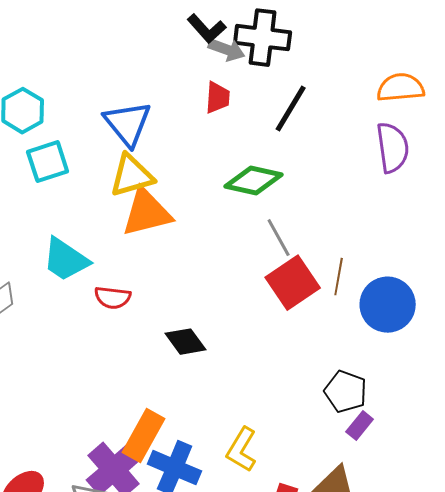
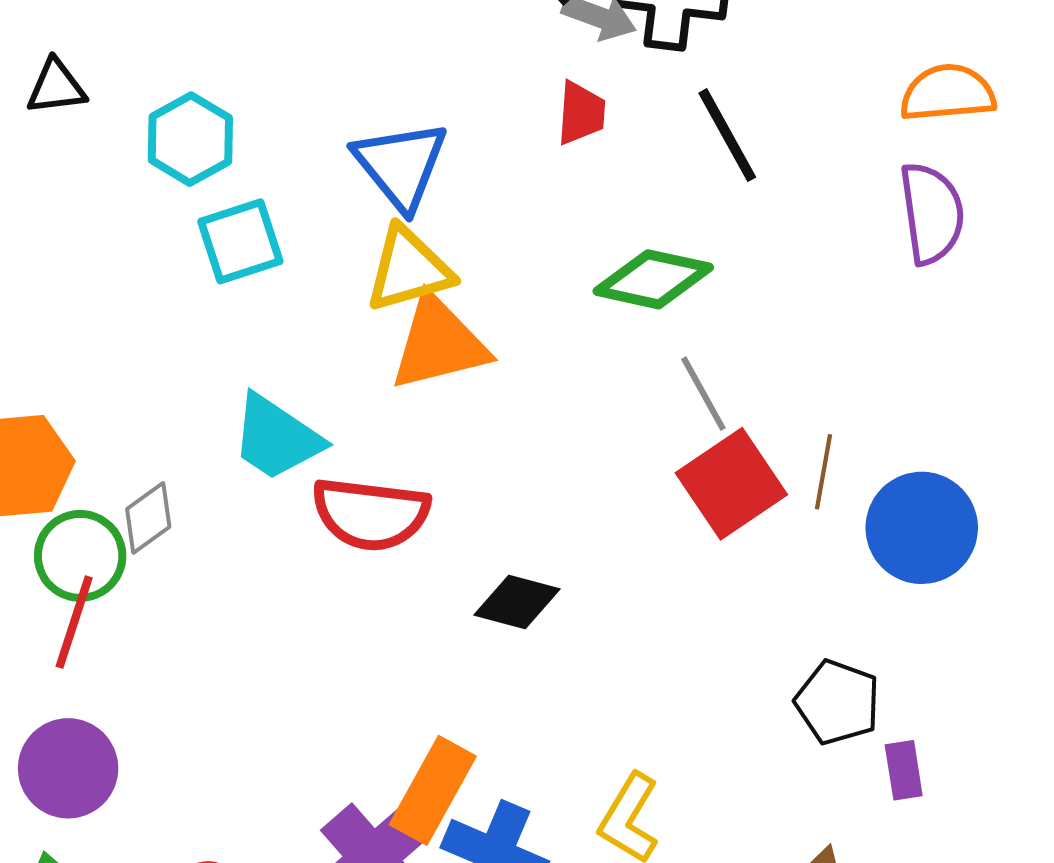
black line: (291, 109) -> (727, 135), turned -60
red semicircle: (113, 298) -> (371, 514), size x1.6
black diamond: (186, 342) -> (517, 602), turned -39
purple rectangle: (360, 426) -> (904, 770), moved, turned -48

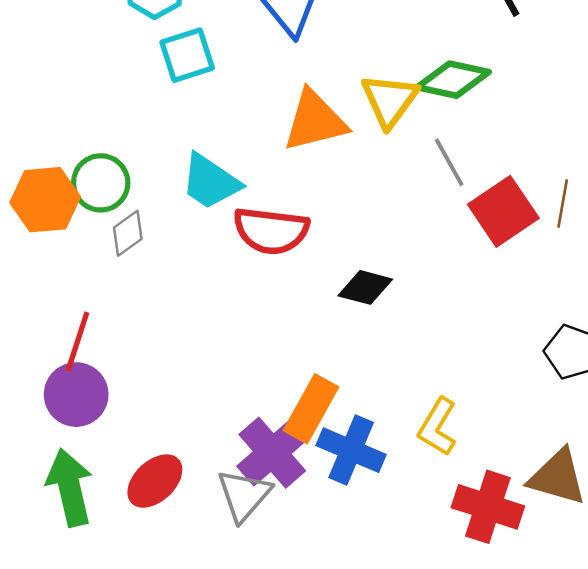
yellow triangle: (409, 269) -> (390, 100), moved, turned -38
gray line: (703, 394) -> (449, 162), moved
green circle: (80, 556) -> (101, 183), moved
red line: (74, 622) -> (77, 342), moved

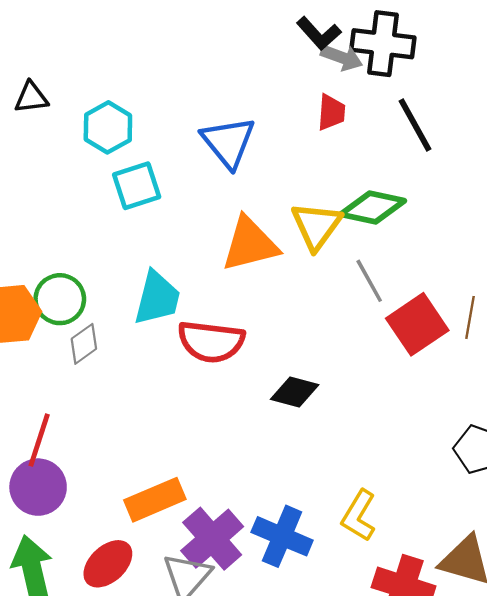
cyan trapezoid: (210, 182) -> (157, 298), turned -110
orange rectangle: (311, 409) -> (155, 500), moved, turned 38

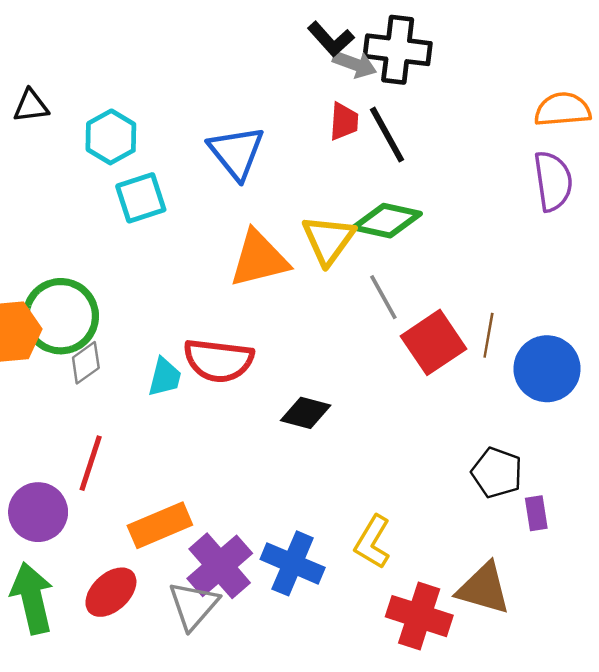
black line: (415, 125) -> (387, 135), moved
cyan trapezoid: (157, 298) -> (165, 377), moved, size x0.7
green circle: (60, 299) -> (61, 316), size x1.4
red line: (39, 440) -> (91, 463), moved

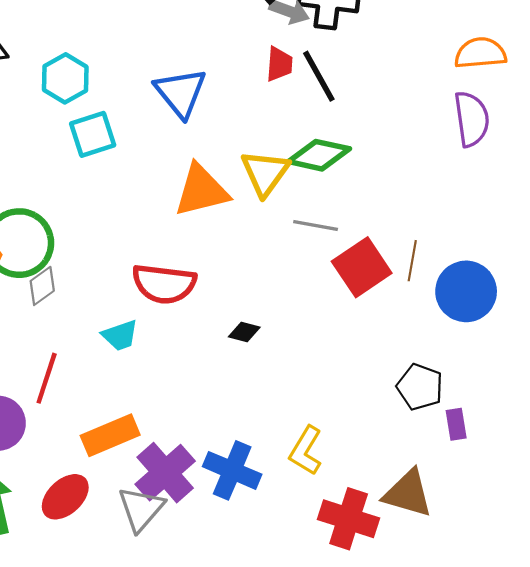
gray line: (383, 297) -> (316, 226), turned -51
cyan trapezoid: (165, 377) -> (120, 335), moved, turned 57
black diamond: (306, 413) -> (244, 332), size x0.7

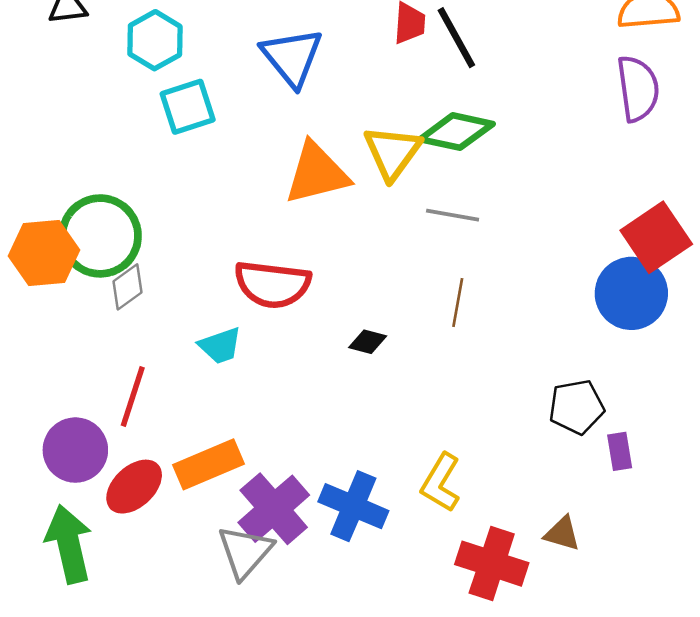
brown line: (412, 261) -> (458, 303), moved
red square: (362, 267) -> (656, 237), moved
black pentagon: (420, 387) -> (577, 407), turned -30
brown triangle: (408, 493) -> (562, 534), size x0.6
red ellipse: (65, 497) -> (134, 487), moved

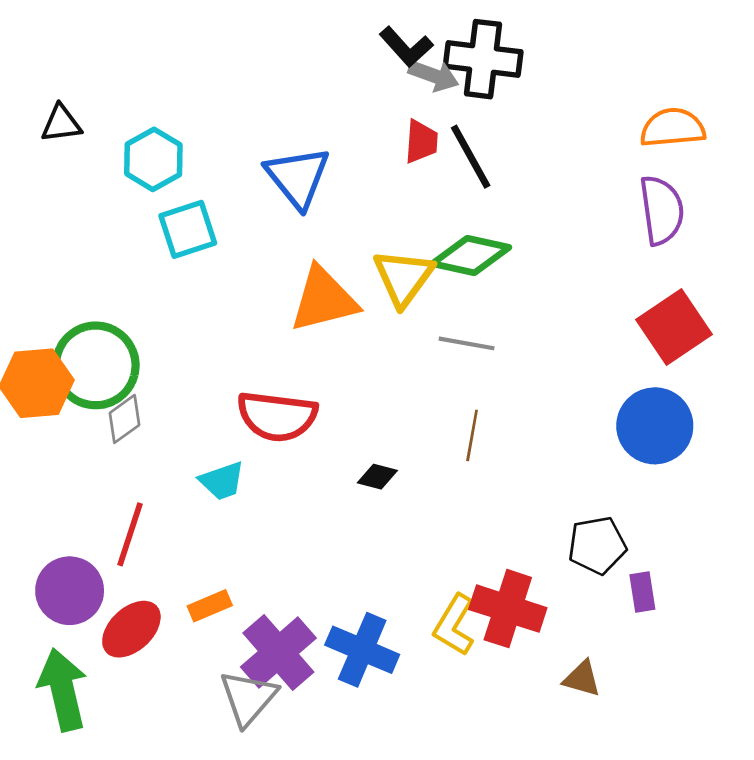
red square: (656, 237) -> (674, 327), moved
orange rectangle: (208, 464) -> (210, 606), size x0.6
red cross: (492, 564) -> (508, 609), moved

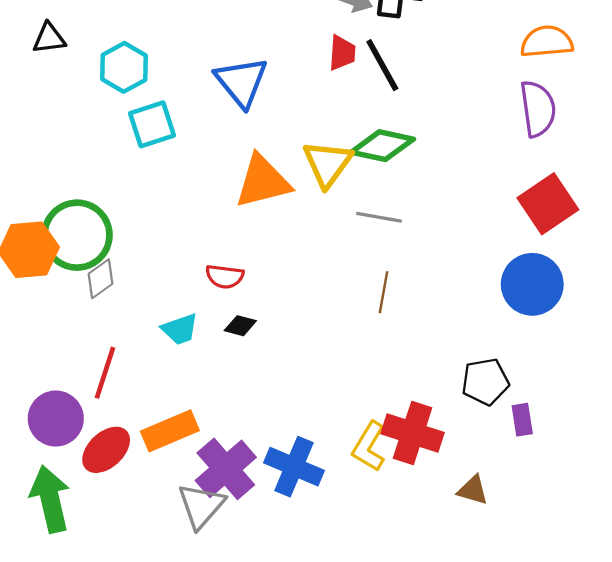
red semicircle: (277, 416) -> (225, 277), size x0.6
black diamond: (377, 477) -> (240, 326), moved
orange rectangle: (210, 606) -> (170, 431), size x1.6

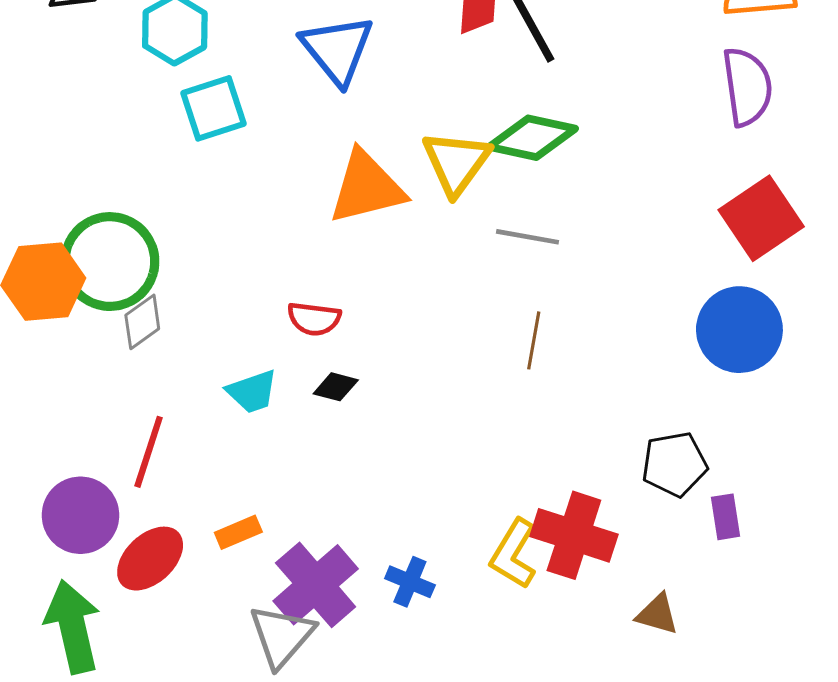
orange rectangle: (170, 431) -> (238, 532), size x0.6
blue cross: (294, 467) -> (410, 582), size x0.6

